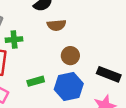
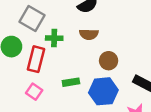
brown semicircle: (56, 25) -> (89, 34), moved

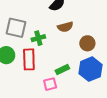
pink square: (34, 92) -> (50, 84), moved, turned -32

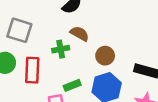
brown semicircle: (65, 27) -> (80, 34), turned -140
green cross: (38, 38) -> (61, 49), moved

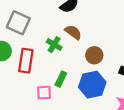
green cross: (61, 49) -> (54, 45), turned 35
green rectangle: (72, 85) -> (61, 79), turned -49

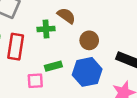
green cross: (54, 45) -> (46, 29), turned -35
green rectangle: (61, 79) -> (53, 66), turned 49

